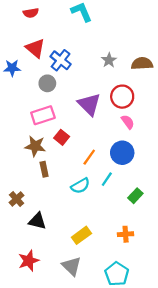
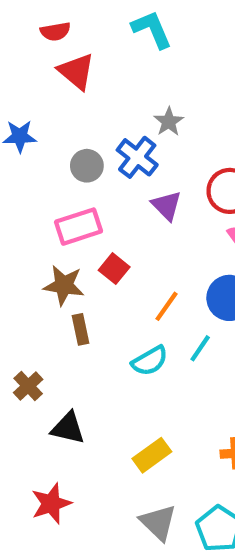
red triangle: (35, 48) -> (76, 71), moved
blue cross: (61, 60) -> (137, 157), moved
gray star: (109, 60) -> (169, 122), moved
purple triangle: (89, 104) -> (167, 206), size x0.7
gray triangle: (72, 266) -> (158, 522), moved

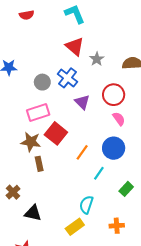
red triangle: (76, 71) -> (75, 46), moved
gray star: (169, 122) -> (97, 59), moved
red square: (114, 269) -> (56, 133), size x1.5
cyan semicircle: (150, 361) -> (86, 205), moved, turned 138

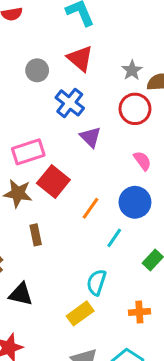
gray star: (97, 59) -> (132, 70), moved
gray circle: (42, 82) -> (37, 70), moved
red circle: (114, 95) -> (135, 109), moved
brown rectangle: (39, 164) -> (36, 235), moved

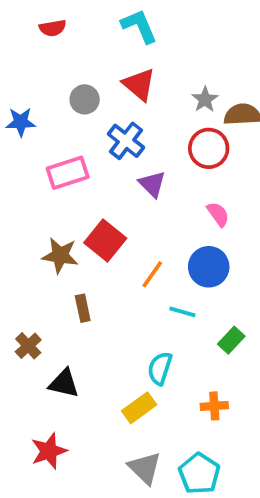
pink rectangle: (28, 152) -> (68, 173), moved
cyan line: (114, 238) -> (182, 312), turned 72

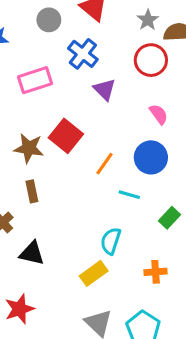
brown rectangle: (83, 308) -> (32, 191), moved

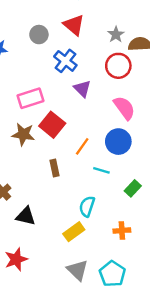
pink rectangle: (35, 80) -> (31, 98), moved
pink semicircle: (159, 114) -> (124, 108), size x1.5
brown rectangle: (32, 191) -> (55, 168), moved

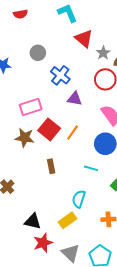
red triangle: (74, 25) -> (84, 39), moved
purple triangle: (82, 89) -> (75, 99), turned -35
orange line: (82, 146) -> (73, 133), moved
black triangle: (26, 216) -> (33, 221), moved
red star: (16, 259) -> (43, 243), moved

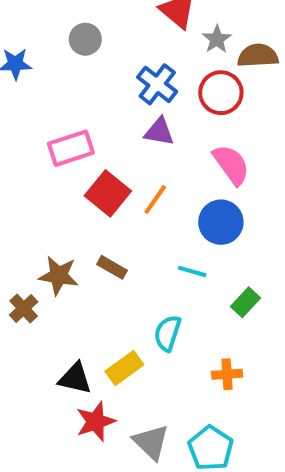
blue cross: (60, 75) -> (157, 84), moved
brown star: (25, 138) -> (59, 276), moved
brown rectangle: (51, 166) -> (112, 267), turned -48
yellow rectangle: (67, 220) -> (124, 368), moved

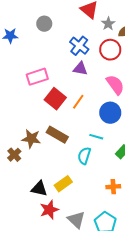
brown rectangle: (112, 267) -> (57, 135), size x1.5
cyan semicircle: (167, 333) -> (84, 156), moved

